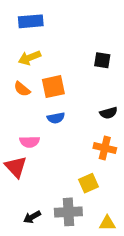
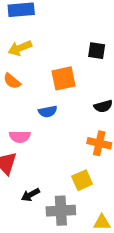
orange square: (53, 87) -> (64, 78), moved
black arrow: (32, 217) -> (30, 195), moved

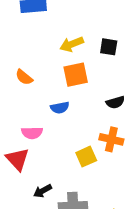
yellow arrow: (20, 48) -> (72, 44), moved
yellow square: (82, 180) -> (86, 157), moved

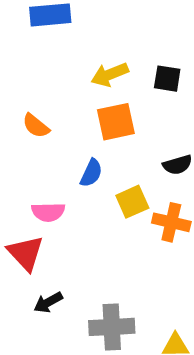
blue semicircle: (60, 108) -> (91, 173), turned -54
yellow square: (86, 157) -> (132, 202), moved
black arrow: (43, 191) -> (48, 302), moved

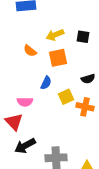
orange semicircle: (36, 126) -> (30, 51), moved
black arrow: (48, 302) -> (25, 146), size x1.5

